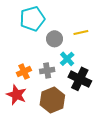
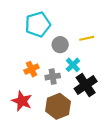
orange cross: (24, 72) -> (31, 69), moved
black cross: (80, 79) -> (86, 85), turned 30

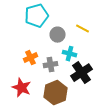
yellow line: (87, 38) -> (82, 29), turned 40
cyan cross: (73, 65) -> (70, 54), turned -32

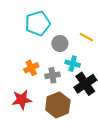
red star: (22, 88) -> (22, 100), turned -30

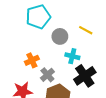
gray cross: (52, 75) -> (47, 75), moved, turned -32

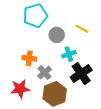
cyan cross: (72, 56) -> (69, 54), turned -32
orange cross: (32, 60) -> (29, 58), turned 32

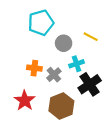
gray cross: (45, 73) -> (54, 75), moved
red star: (20, 89) -> (25, 101), turned -30

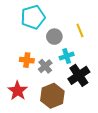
yellow line: (91, 37) -> (80, 30), turned 40

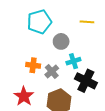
yellow line: (80, 30) -> (87, 22), moved, turned -64
black cross: (79, 75) -> (86, 81), turned -30

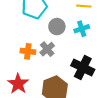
cyan cross: (73, 61) -> (82, 29), moved
gray cross: (52, 71) -> (47, 49), moved

